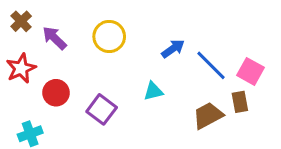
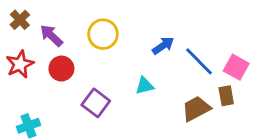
red circle: (56, 93) -> (61, 69), moved

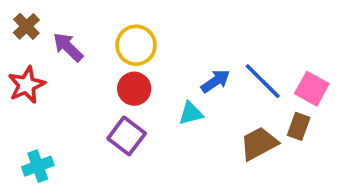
blue arrow: (163, 46) -> (215, 81), moved
red circle: (61, 69) -> (134, 89), moved
brown rectangle: (226, 96) -> (299, 126), turned 30

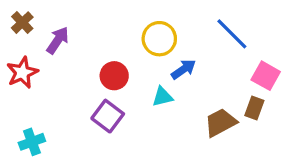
yellow circle: (136, 45) -> (159, 39), moved
purple arrow: (68, 47) -> (58, 40), turned 80
blue line: (263, 81) -> (232, 34), moved

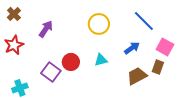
purple arrow: (58, 40) -> (46, 29), moved
blue arrow: (183, 69) -> (132, 48), moved
red circle: (114, 76) -> (71, 62), moved
purple square: (108, 116) -> (51, 72), moved

